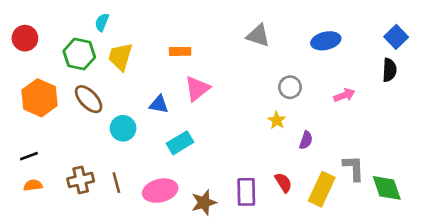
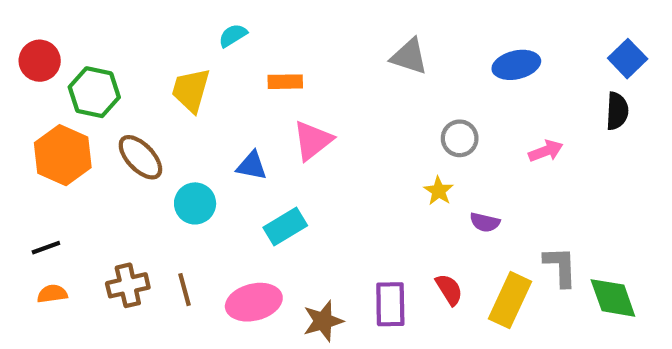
cyan semicircle: (102, 22) -> (233, 35), moved, turned 36
green hexagon: (79, 54) -> (94, 92), moved
purple semicircle: (306, 140) -> (485, 222), turned 84

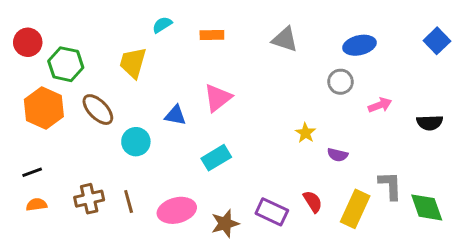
orange rectangle: (285, 82) -> (212, 35), moved
black semicircle: (617, 111) -> (430, 123), moved, turned 85
gray circle: (460, 138) -> (340, 82), moved
cyan rectangle: (285, 227) -> (216, 158), moved
purple rectangle: (390, 304) -> (272, 212), turned -64

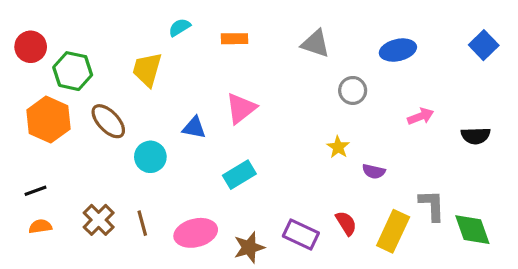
gray circle: (340, 82) -> (353, 90), moved
brown cross: (89, 199) -> (99, 220), turned -32

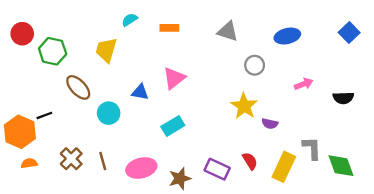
orange hexagon: (48, 120) -> (20, 132), moved
yellow star: (338, 147) -> (244, 106), size x1.6
black line: (35, 191) -> (44, 115), moved

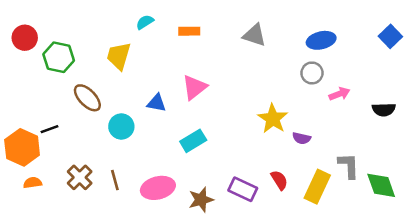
gray circle: (255, 65) -> (312, 73), moved

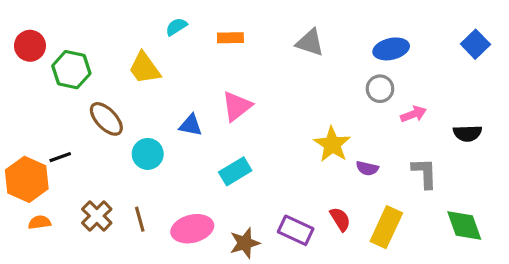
yellow trapezoid: (119, 56) -> (145, 68), turned -52
gray L-shape: (349, 166) -> (425, 173), moved

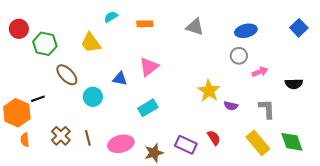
orange semicircle: (40, 222) -> (25, 140), turned -88
yellow rectangle: (386, 227) -> (258, 143), moved, turned -65

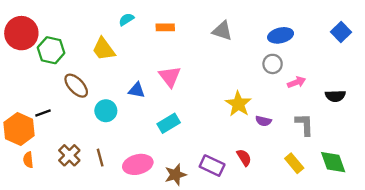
red circle: (19, 29) -> (21, 33), size x1.5
pink triangle: (149, 67) -> (170, 76), turned -30
yellow rectangle: (258, 143) -> (294, 163), size x0.7

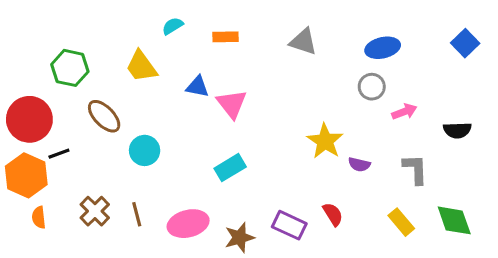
red circle: (21, 33) -> (29, 119), moved
blue triangle: (137, 90) -> (197, 87), moved

